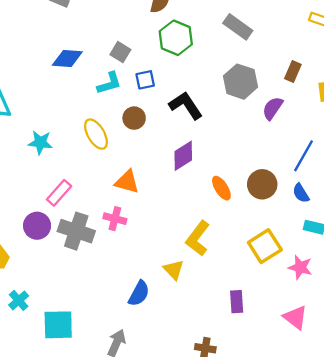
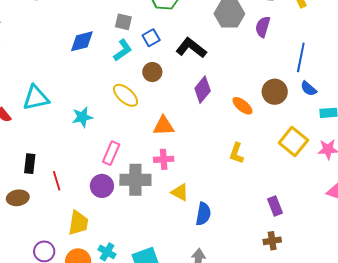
yellow L-shape: (198, 238) -> (237, 153), size x0.7
yellow triangle: (174, 270) -> (180, 192), moved
purple rectangle: (237, 302) -> (275, 206), moved

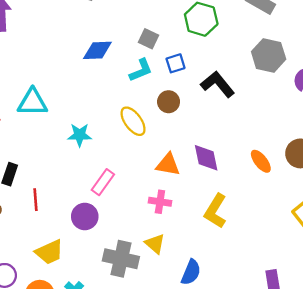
purple diamond: (203, 90) -> (206, 158), moved, turned -64
yellow L-shape: (237, 153) -> (215, 211), moved, size x1.4
gray cross: (135, 180) -> (121, 259), moved
yellow triangle: (180, 192) -> (155, 244), moved
yellow trapezoid: (78, 223) -> (49, 252), turned 44

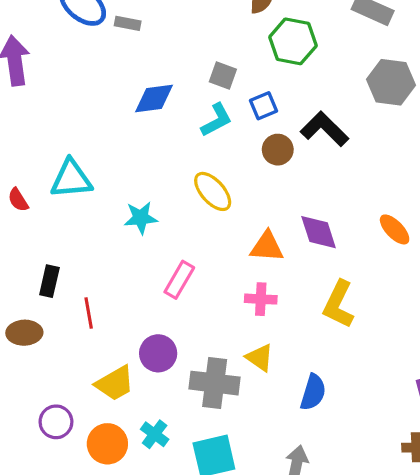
brown circle: (169, 102) -> (278, 150), moved
purple circle: (85, 216) -> (158, 353), moved

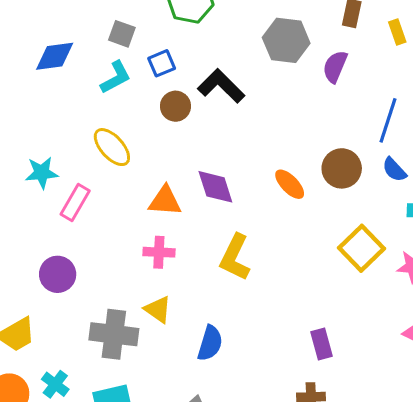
pink rectangle: (179, 280) -> (75, 203), moved
purple circle: (158, 353) -> (58, 274), moved

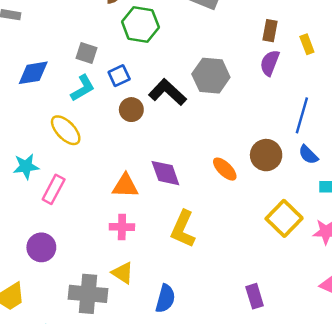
gray hexagon: (286, 40) -> (211, 76), moved
purple semicircle: (335, 67) -> (270, 63), moved
yellow ellipse: (112, 147) -> (66, 130), moved

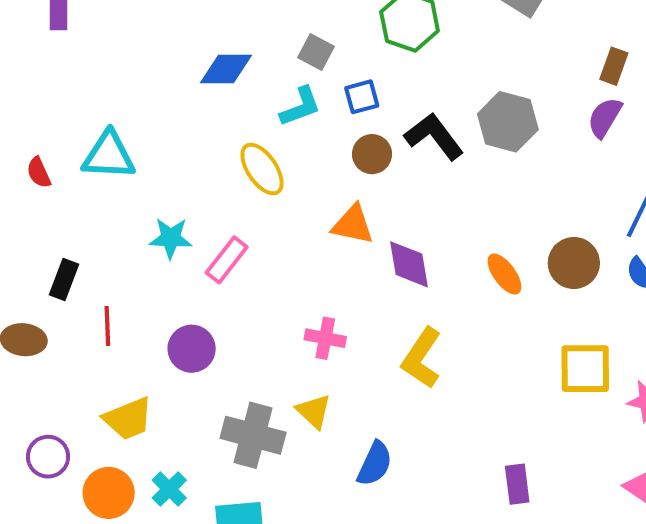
cyan star: (26, 166) -> (171, 238), moved
orange triangle: (125, 186) -> (353, 224), moved
yellow square: (284, 218) -> (585, 369), turned 36

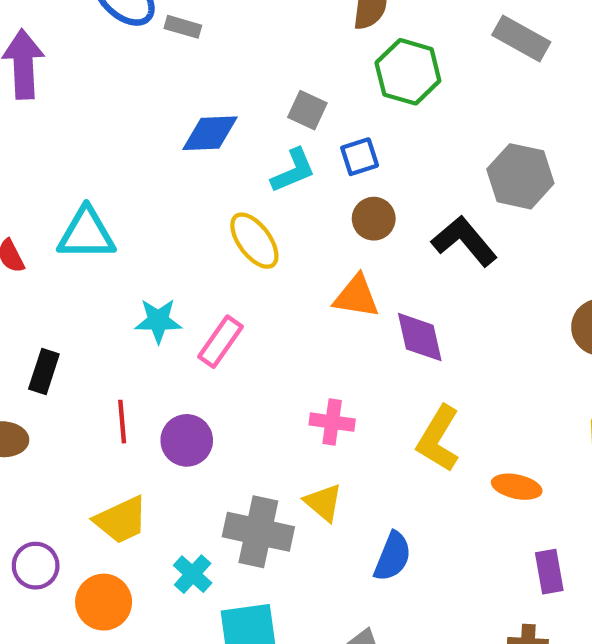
black L-shape: (434, 136) -> (464, 241), moved
orange ellipse: (504, 274) -> (517, 487), moved, turned -39
red line: (107, 326) -> (122, 422), moved
cyan cross: (169, 489) -> (193, 574), moved

